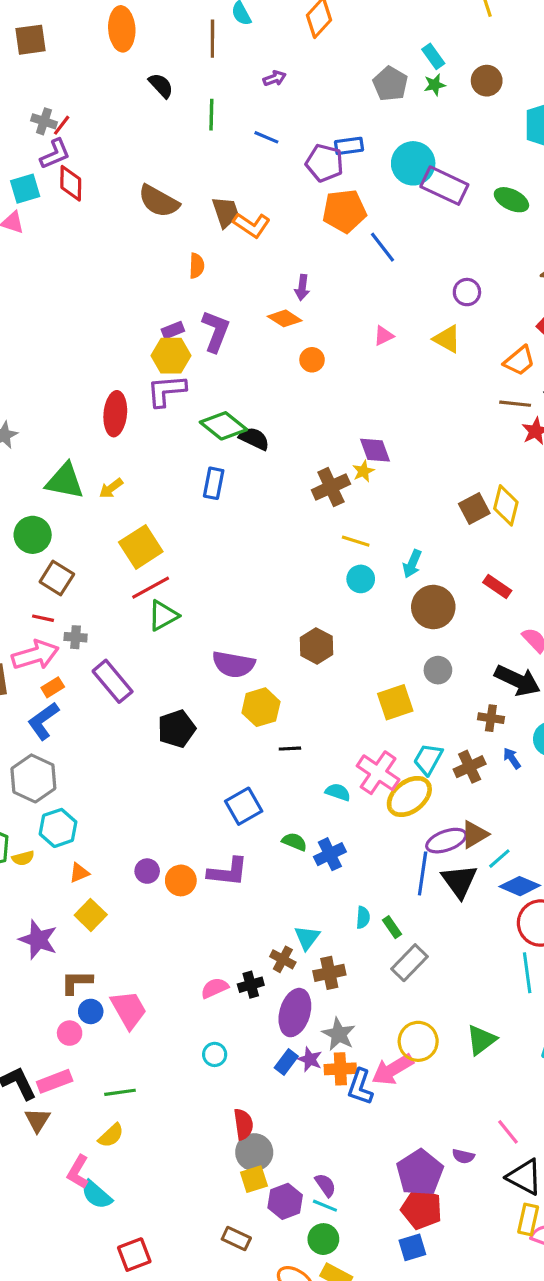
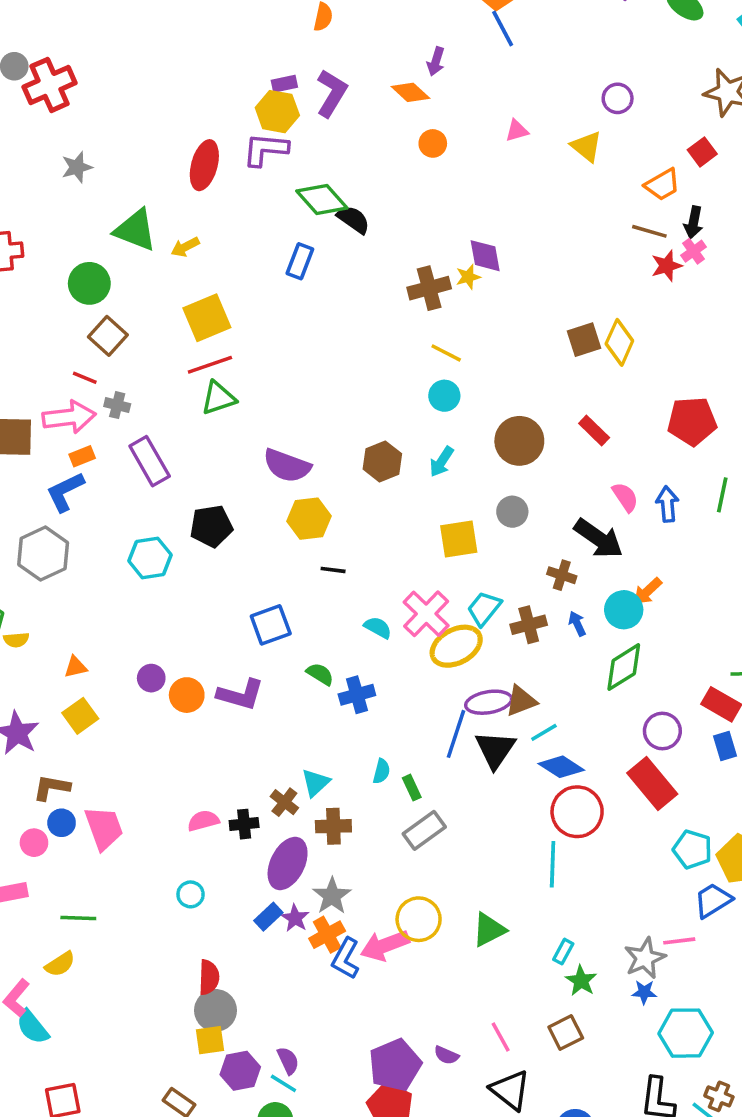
blue line: (382, 247) -> (503, 29), moved
cyan arrow: (412, 564) -> (442, 462), moved
cyan hexagon: (58, 828) -> (150, 558), moved
orange cross: (340, 1069) -> (327, 935), turned -36

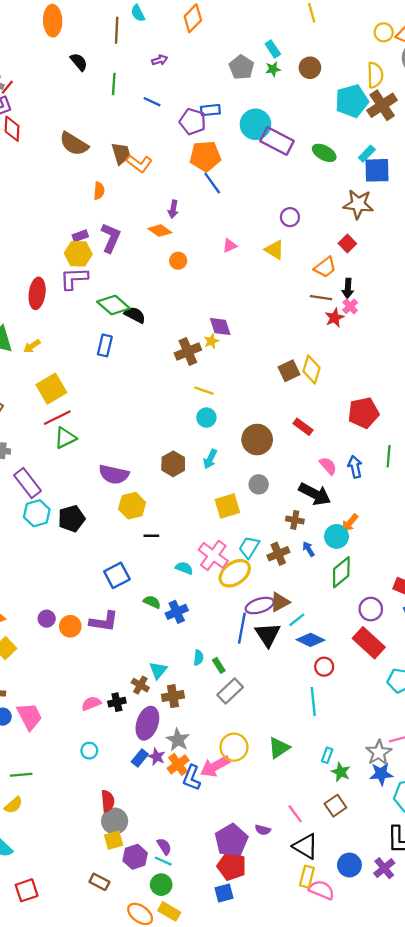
cyan hexagon: (150, 558) -> (37, 513), moved
red circle: (577, 812) -> (324, 667), size x0.6
blue star: (644, 992) -> (381, 774), size x1.5

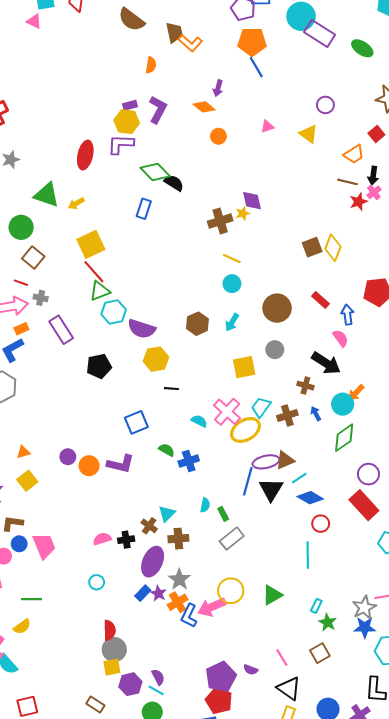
red line: (57, 418) -> (94, 272), turned 70
blue arrow: (355, 467) -> (348, 315), moved
cyan hexagon: (37, 513) -> (114, 312), moved

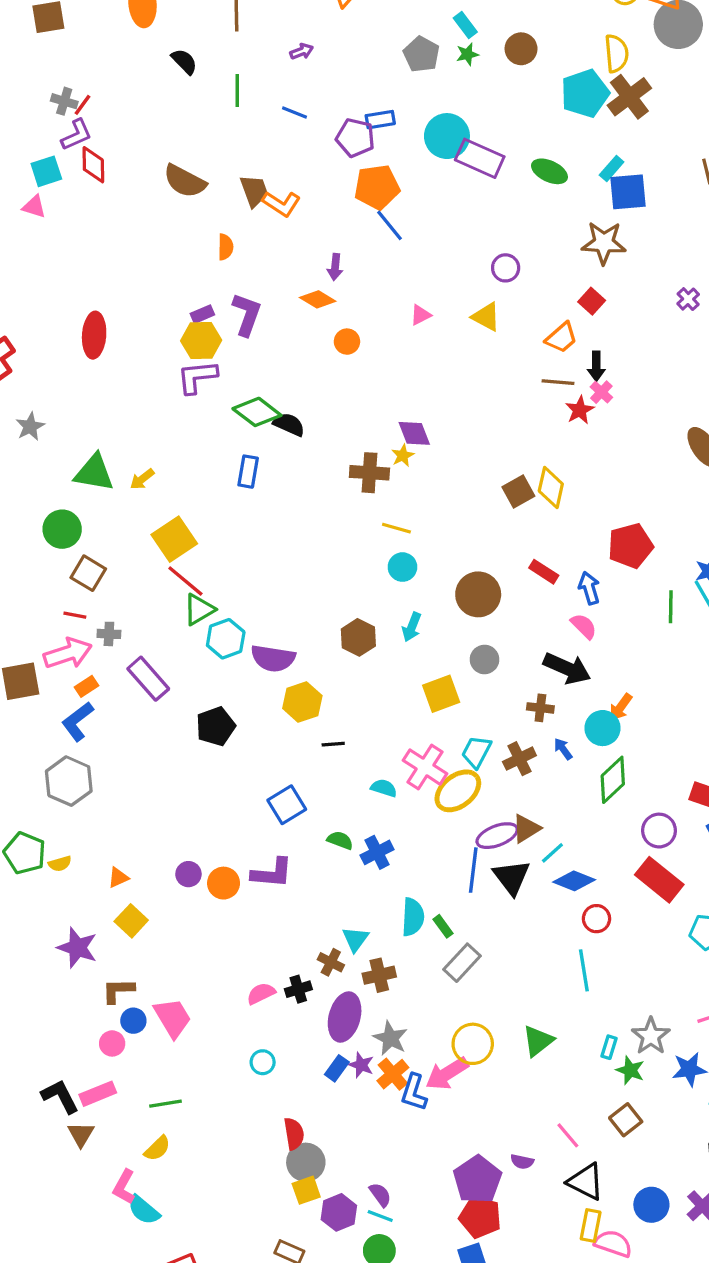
red ellipse: (85, 155) -> (94, 335), moved
brown cross: (220, 221) -> (369, 473), turned 30
cyan semicircle: (205, 505) -> (413, 917), size x1.6
gray star: (364, 608) -> (651, 1036), moved

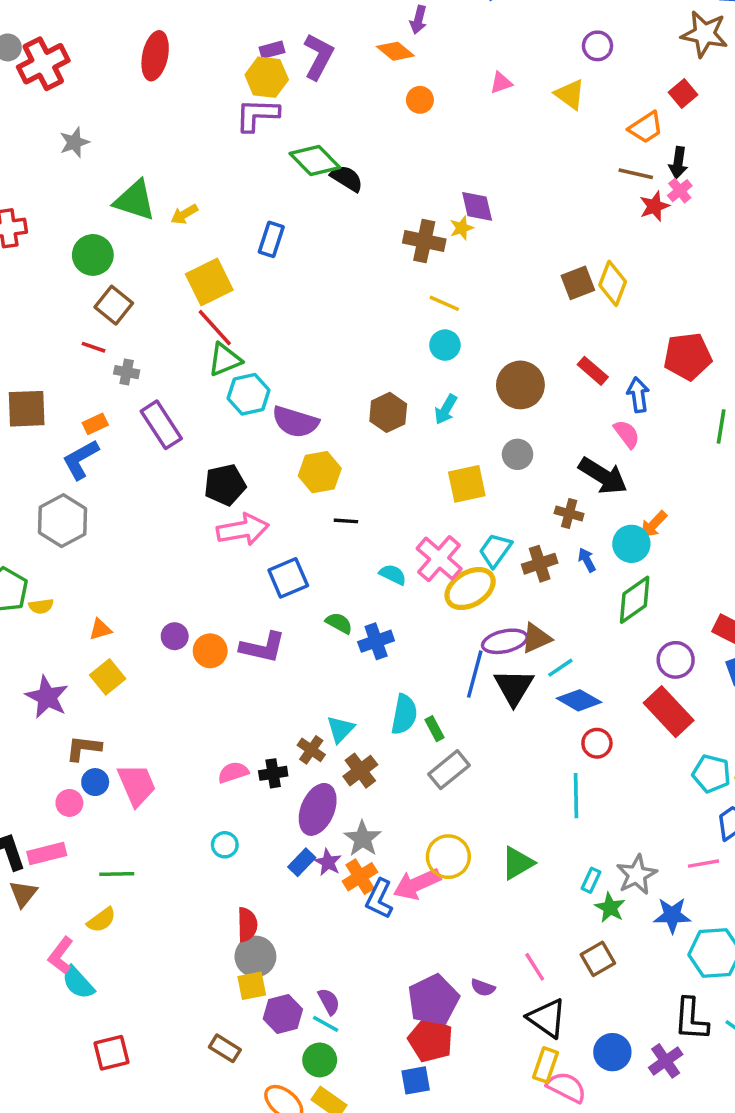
blue rectangle: (248, 472) -> (271, 239), moved
pink arrow: (68, 653) -> (243, 530), moved
brown cross: (379, 975) -> (360, 771), turned -32

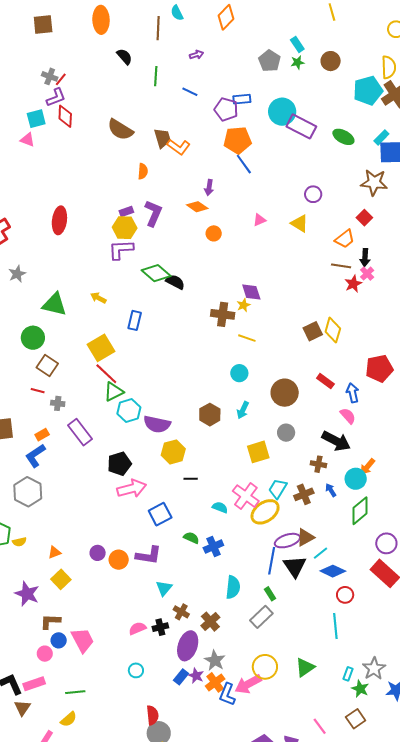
yellow arrow: (184, 214) -> (98, 298), moved, turned 63
yellow line: (444, 303) -> (247, 338), moved
cyan triangle: (340, 729) -> (164, 588), moved
green rectangle: (434, 729) -> (270, 594), moved

